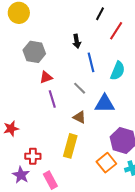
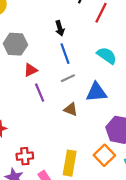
blue line: (91, 62) -> (65, 54), moved
cyan semicircle: (118, 71) -> (107, 56), turned -72
gray line: (80, 88) -> (68, 78), turned -64
yellow rectangle: (70, 146) -> (70, 163), moved

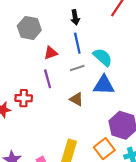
cyan semicircle: (107, 56) -> (103, 57), moved
red triangle: (31, 70) -> (51, 53), moved
red cross: (25, 156) -> (24, 98), moved

